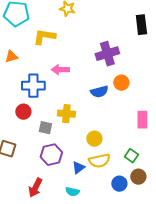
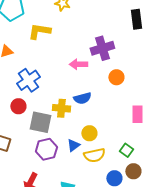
pink arrow: (60, 70) -> (78, 64), moved
blue cross: (33, 86) -> (28, 80), turned -35
blue semicircle: (99, 92) -> (82, 98), moved
gray square: (45, 128) -> (40, 122), size x1.6
blue triangle: (78, 168) -> (73, 145), moved

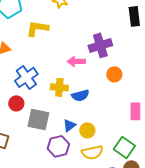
yellow cross: (61, 108) -> (59, 87), moved
blue triangle: (73, 145) -> (69, 125), moved
purple hexagon: (46, 149) -> (58, 146), moved
green square: (126, 150) -> (124, 147), size x1.5

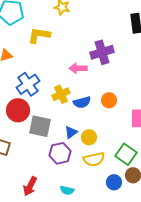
orange circle: (114, 74) -> (109, 100), moved
yellow cross: (59, 87) -> (61, 94), turned -30
red circle: (16, 103) -> (18, 110), size x1.5

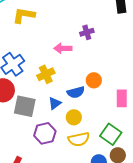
purple cross: (102, 52) -> (87, 32), size x0.6
blue semicircle: (82, 102) -> (76, 92), moved
blue triangle: (71, 132) -> (55, 103), moved

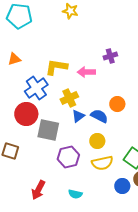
yellow L-shape: (24, 15) -> (56, 67), moved
blue semicircle: (76, 92) -> (99, 116), turned -138
blue triangle: (55, 103) -> (78, 116), moved

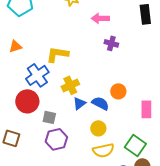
purple cross: (110, 56) -> (111, 43), turned 32
pink arrow: (86, 72) -> (100, 18), moved
gray square: (48, 130) -> (49, 117), size x0.6
purple hexagon: (68, 157) -> (56, 139), moved

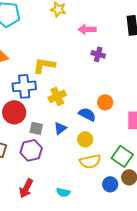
blue cross: (37, 75) -> (24, 86), turned 30
blue triangle: (79, 103) -> (60, 128), moved
purple hexagon: (56, 139) -> (31, 150), moved

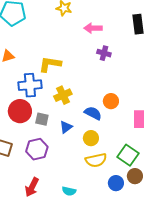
gray square: (36, 128) -> (42, 119), moved

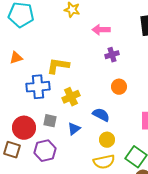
purple cross: (104, 53) -> (112, 55), turned -32
orange circle: (111, 101) -> (119, 87), moved
red circle: (20, 111) -> (24, 128), moved
yellow circle: (91, 138) -> (107, 140), moved

